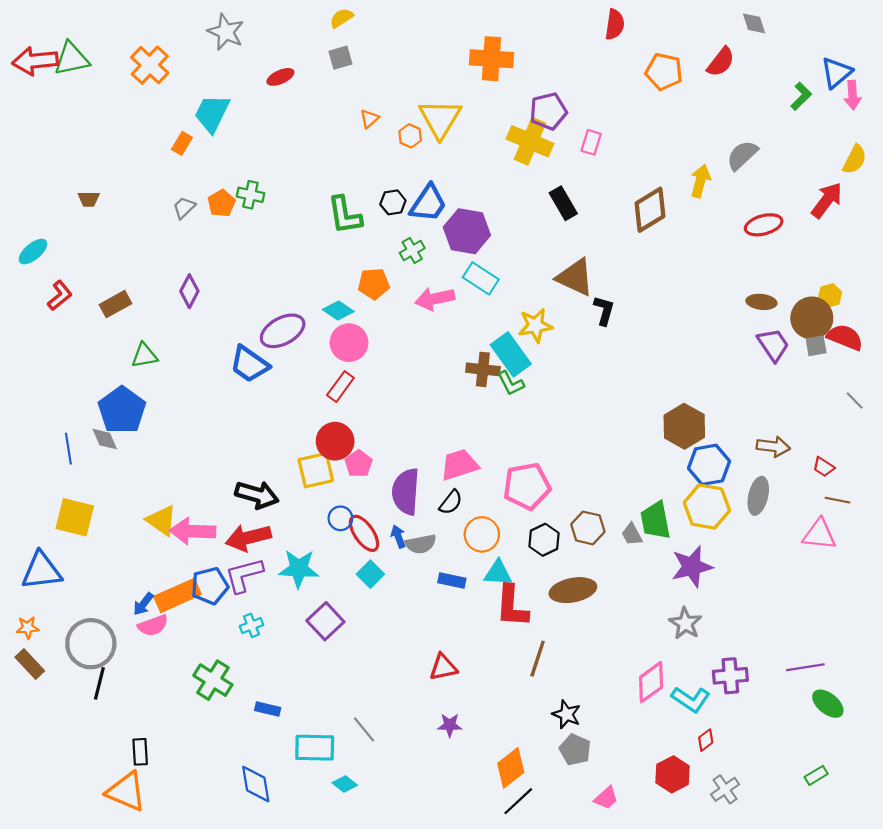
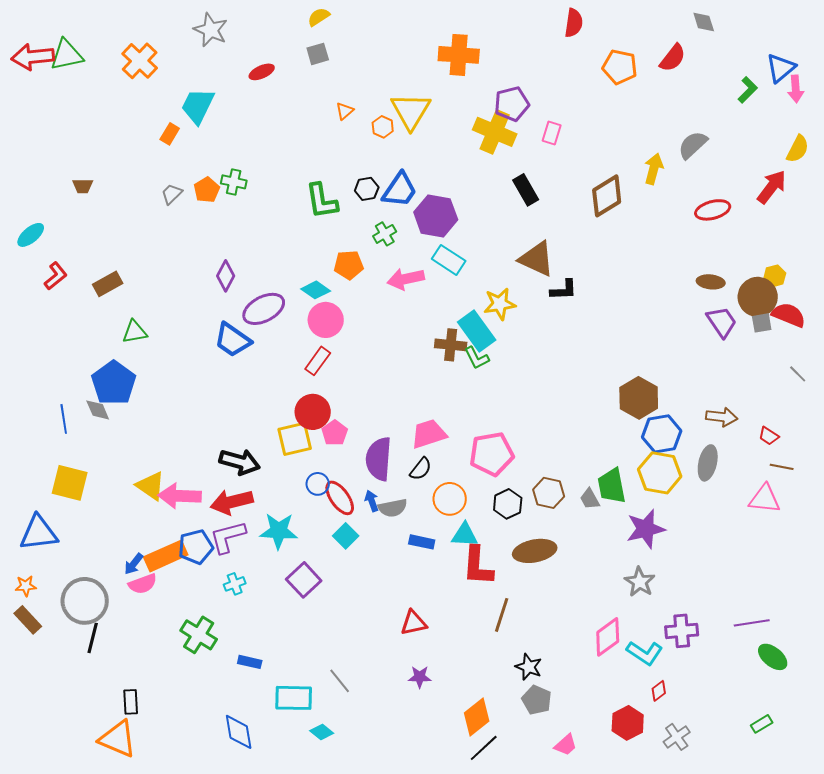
purple diamond: (189, 291) -> (226, 276), moved
black L-shape: (604, 310) -> (564, 290), turned 72

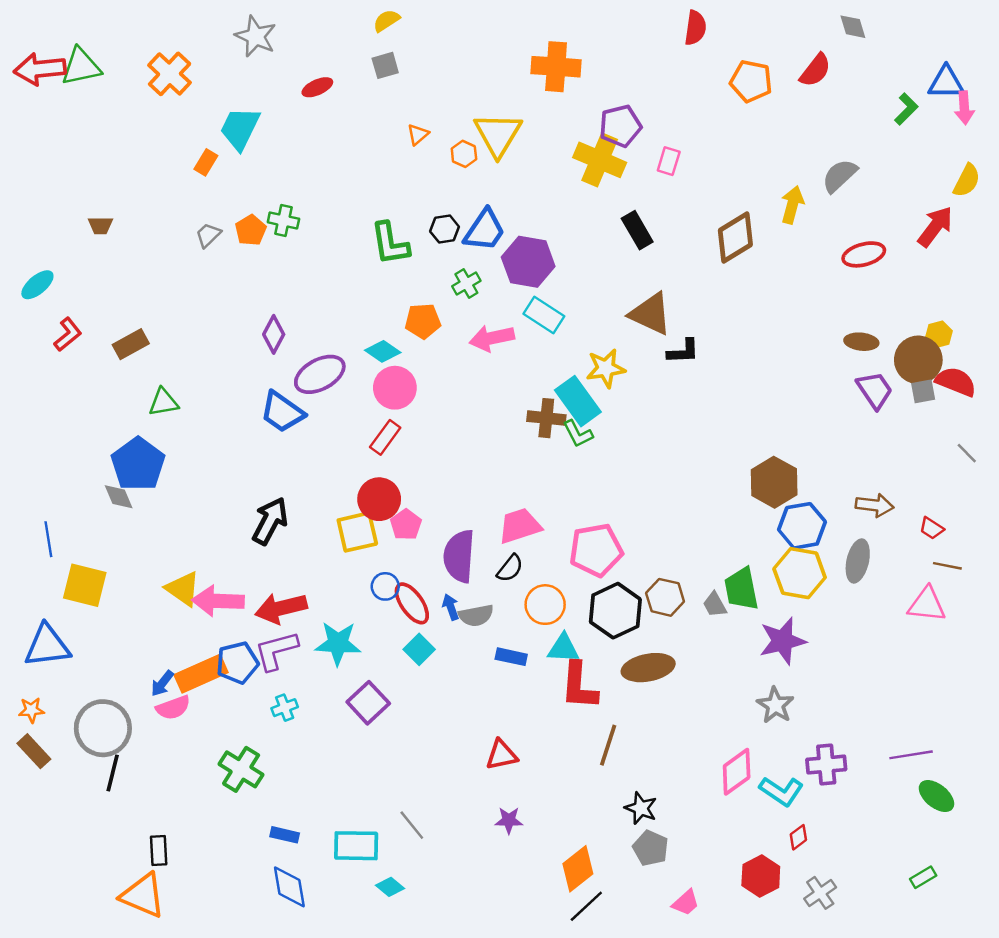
blue triangle: (781, 68) -> (946, 82), turned 40
blue line: (64, 419) -> (48, 539), moved
black arrow: (240, 462) -> (270, 521), moved, turned -78
black hexagon: (508, 504) -> (615, 611), size x1.5
blue rectangle: (250, 662) -> (285, 835), moved

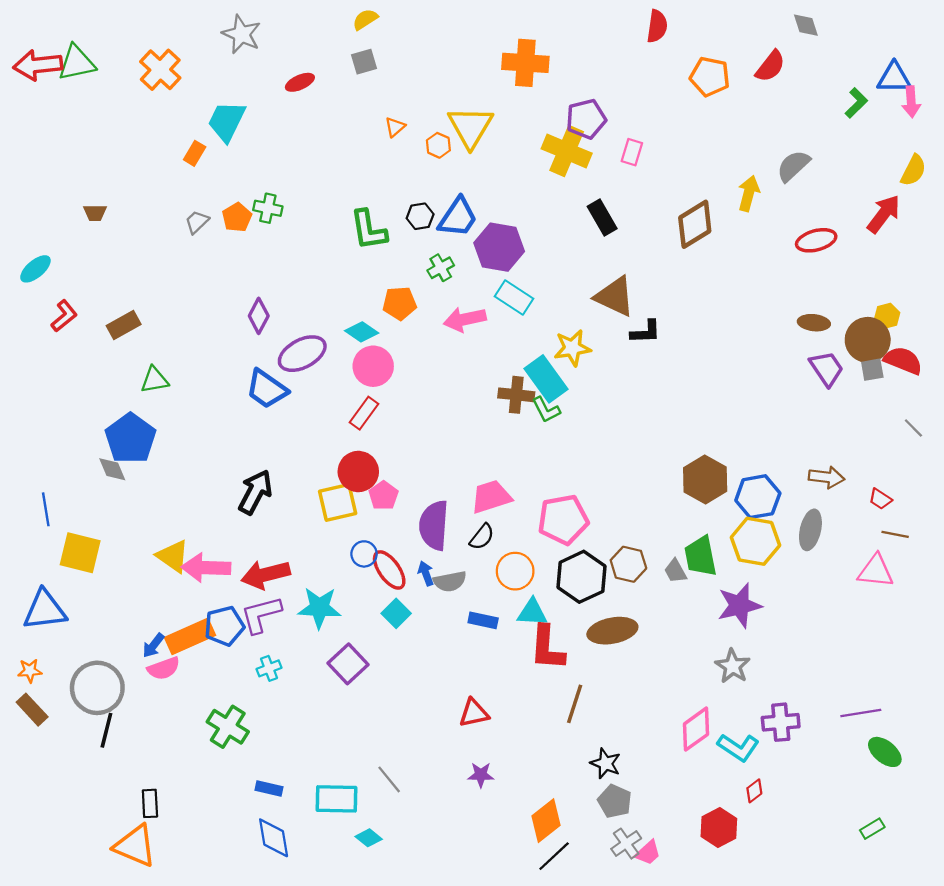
brown hexagon: (774, 482) -> (705, 480), moved
gray cross: (820, 893) -> (626, 844), moved

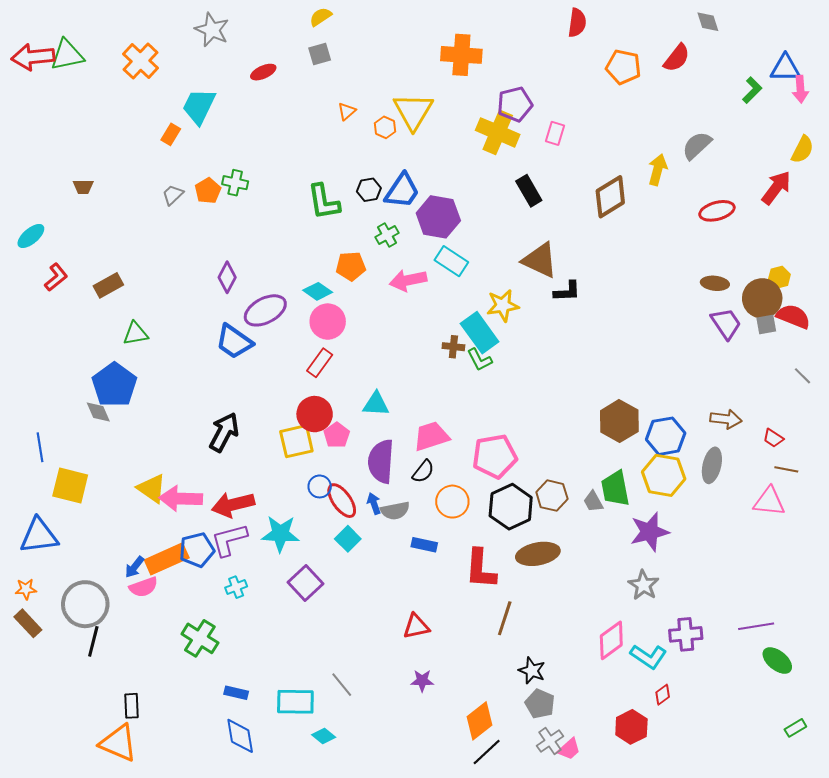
brown cross: (516, 395) -> (453, 347), size x0.7
cyan triangle: (532, 612) -> (376, 404), moved
green rectangle: (872, 829) -> (795, 728), moved

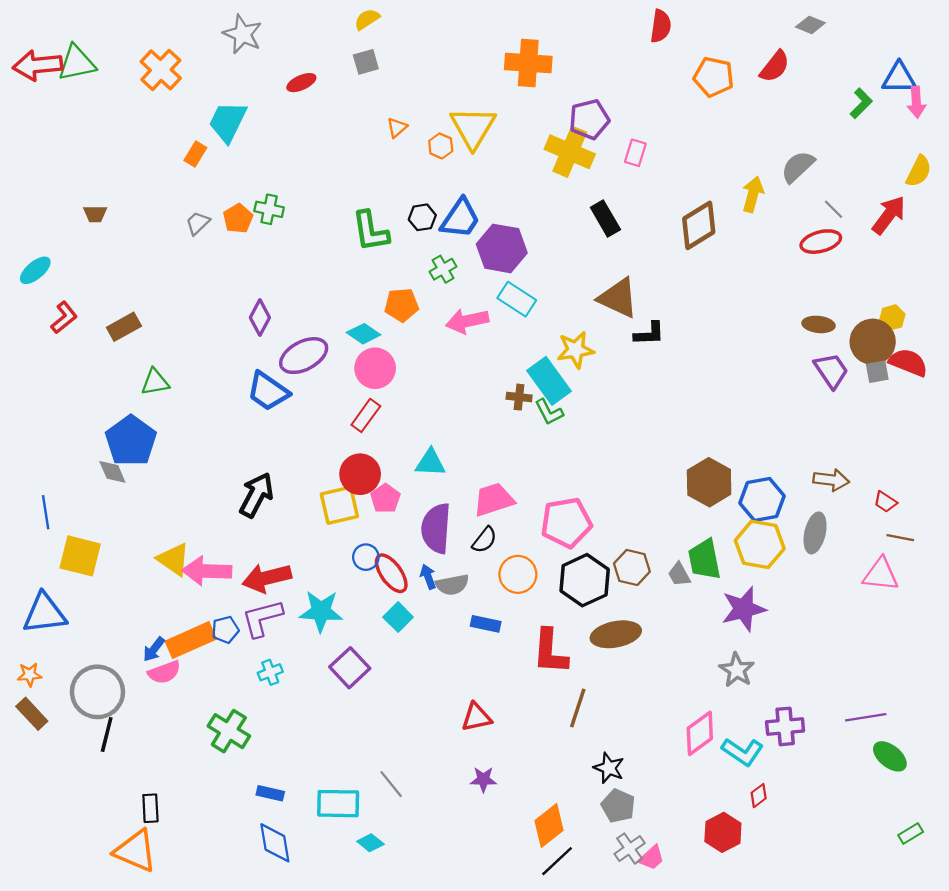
gray diamond: (708, 22) -> (810, 25), turned -50
gray line: (802, 376) -> (833, 209), moved
blue pentagon: (197, 550) -> (225, 630), size x0.7

